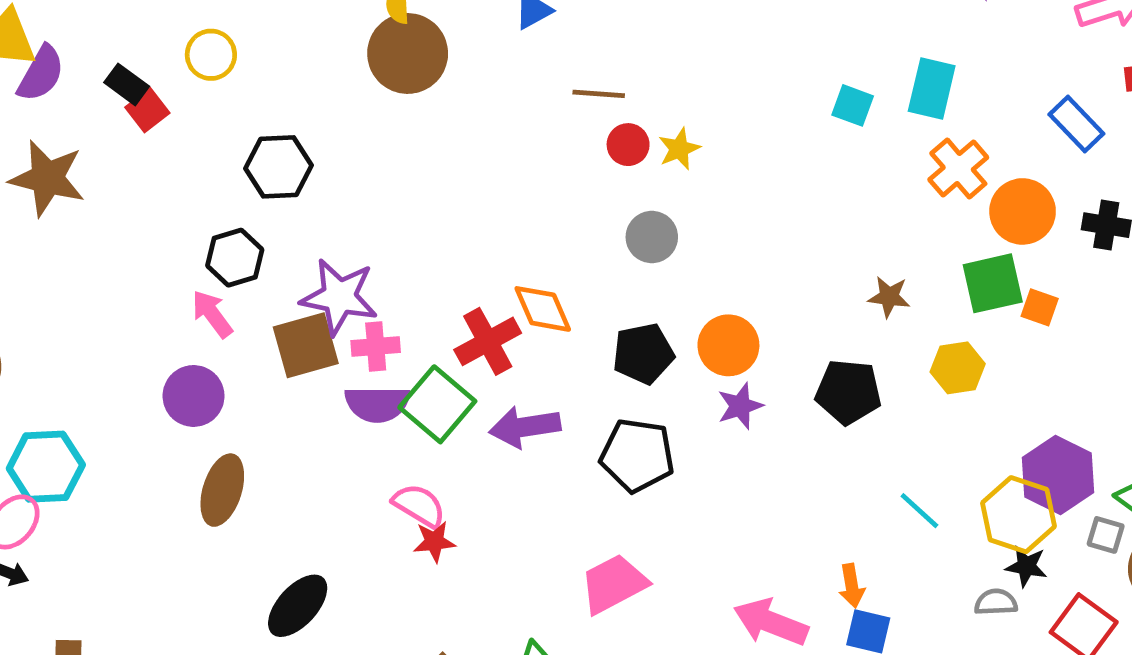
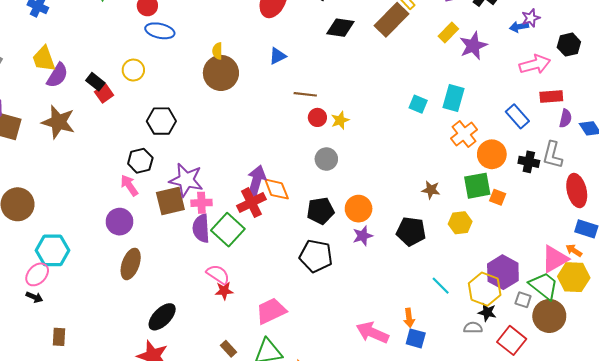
purple semicircle: (377, 404) -> (201, 228), turned 84
purple arrow: (525, 427) -> (256, 181), moved, turned 112
pink trapezoid: (614, 584) -> (271, 311), moved

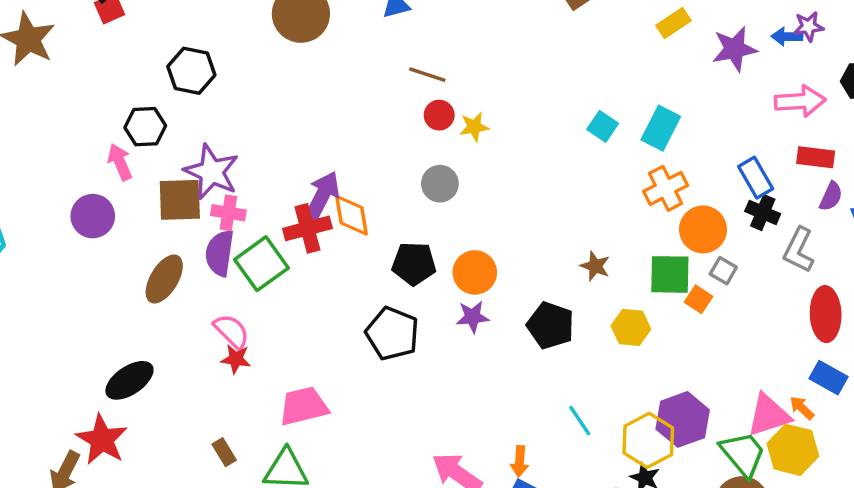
purple star: (473, 46) -> (735, 49), moved
black cross: (529, 162) -> (763, 213), moved
brown ellipse: (131, 264) -> (164, 279), moved
gray square: (523, 300) -> (723, 271), moved

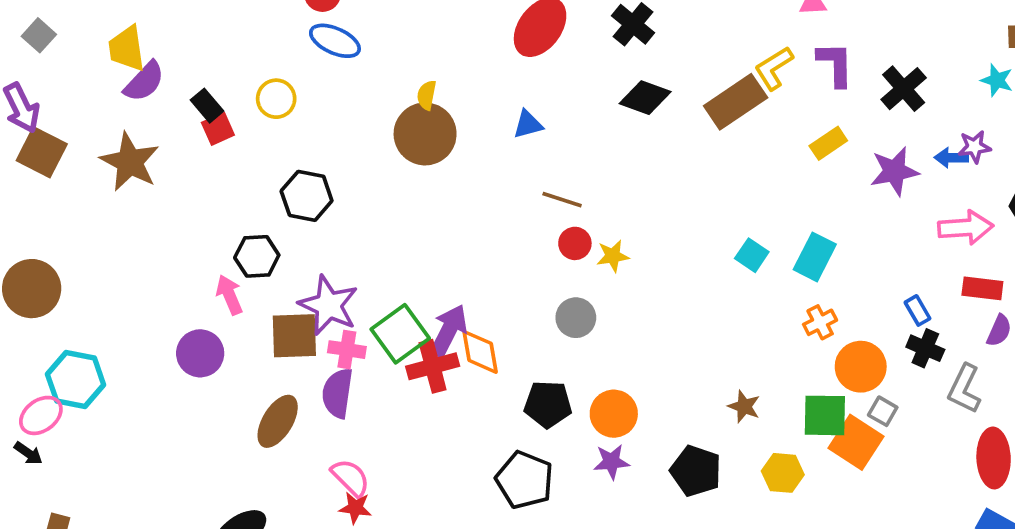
blue rectangle: (756, 178) -> (917, 310), size x0.7
orange cross: (666, 188) -> (820, 322), size x0.7
green square: (261, 264) -> (400, 334), moved
orange square: (698, 299) -> (856, 442), size x1.8

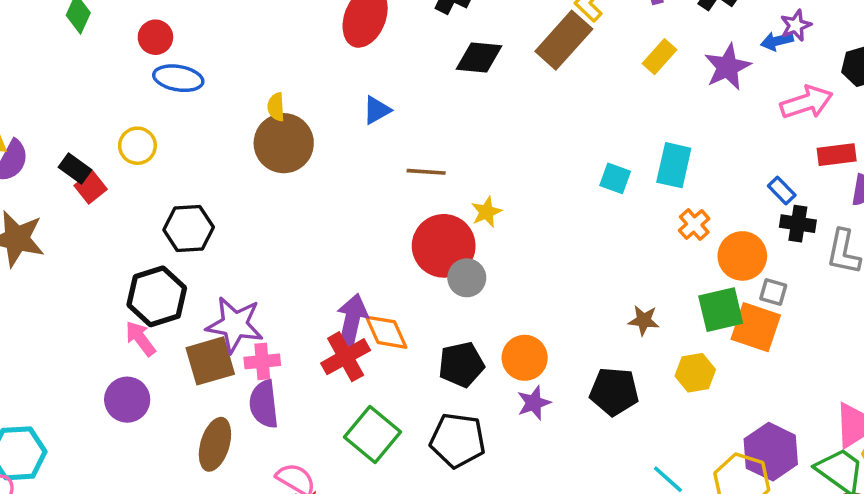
red circle: (575, 243) -> (444, 246), moved, size x2.0
black hexagon: (257, 256) -> (157, 296), size x1.4
green square: (400, 334) -> (373, 435), moved

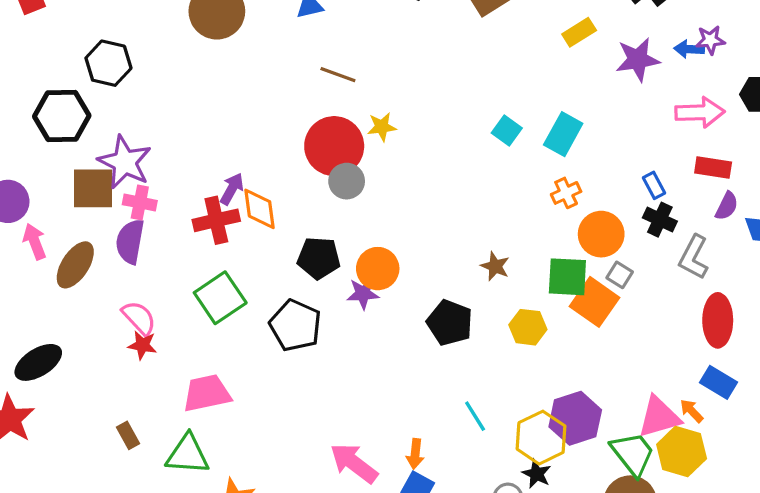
purple arrow: (352, 320) -> (232, 189), size x0.7
pink arrow: (140, 338) -> (35, 242), moved
purple star: (534, 403) -> (363, 294), moved

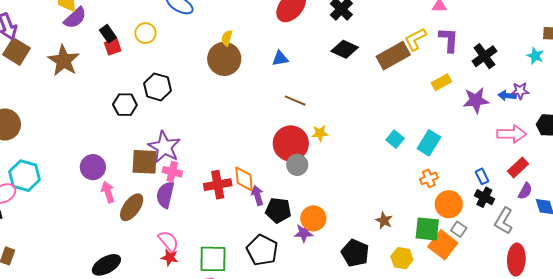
black hexagon: (62, 116) -> (125, 105), moved, size x0.7
red rectangle: (713, 168) -> (518, 167), turned -55
purple arrow: (232, 189) -> (257, 196), moved, turned -48
green square: (220, 298) -> (213, 259), moved, turned 32

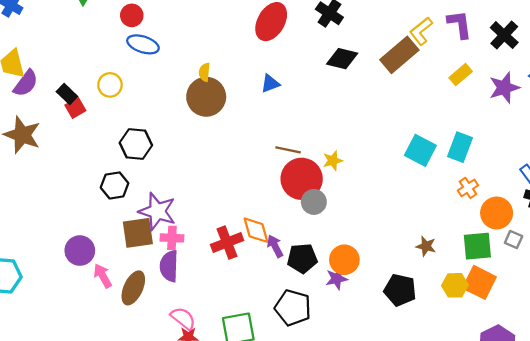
brown line: (295, 101) -> (288, 150), moved
black hexagon: (125, 105) -> (115, 185), moved
cyan square: (395, 139) -> (420, 150), size x1.5
orange square: (443, 245) -> (479, 282), moved

